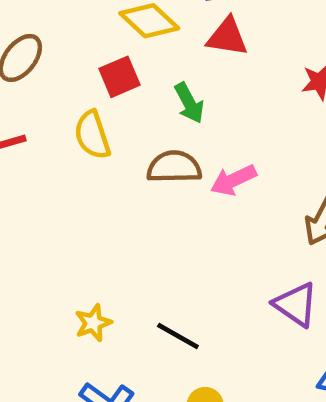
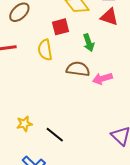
yellow star: (93, 323) -> (24, 124), moved
black line: (178, 336) -> (55, 135), moved

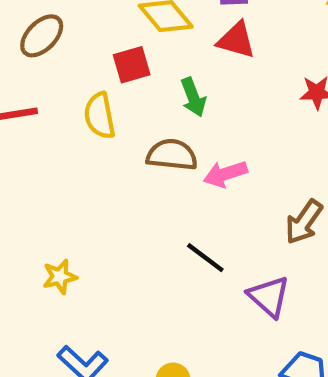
black line: (55, 135) -> (205, 258), moved

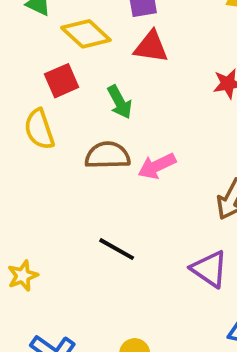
black line: (205, 258) -> (117, 249), moved

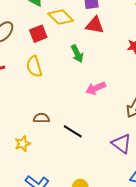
red square: (62, 81) -> (38, 34), moved
brown semicircle: (107, 155) -> (41, 118), moved, size x0.7

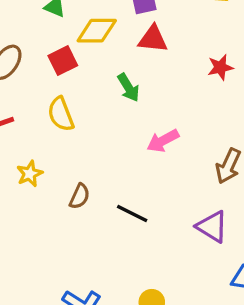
yellow diamond: (61, 17) -> (97, 31), turned -40
brown semicircle: (41, 118) -> (80, 196), turned 119
yellow star: (23, 144) -> (30, 174), moved

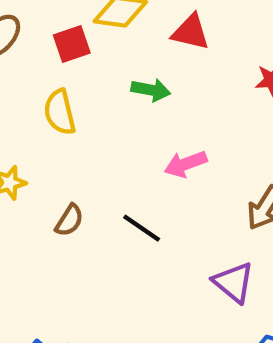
green arrow: (128, 88) -> (151, 90), turned -56
black line: (132, 214) -> (142, 228), moved

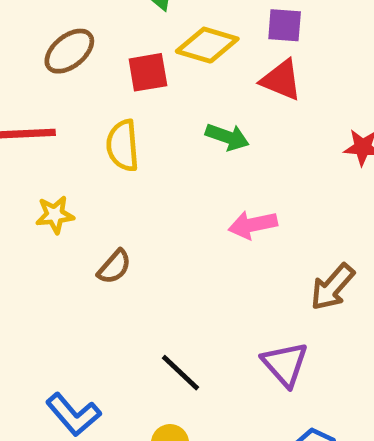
black line: (142, 228) -> (180, 373), moved

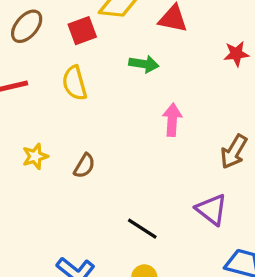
yellow star: (55, 215) -> (35, 156), moved
pink arrow: (253, 225) -> (172, 120), turned 116

